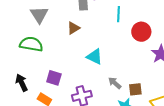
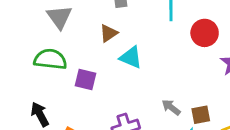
cyan triangle: (94, 57) -> (131, 57), moved
purple square: (54, 78) -> (85, 79), moved

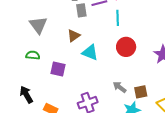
red circle: (205, 33) -> (126, 47), moved
green semicircle: (50, 59) -> (33, 55), size x0.6

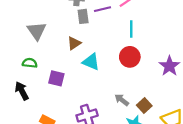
cyan line: (118, 18) -> (131, 29), moved
brown square: (141, 92) -> (144, 105), turned -32
black arrow: (26, 94) -> (22, 91), moved

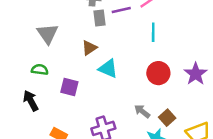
red circle: (130, 57) -> (158, 73), moved

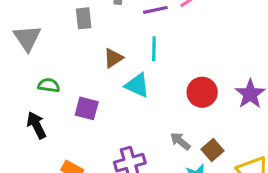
gray rectangle: (99, 18) -> (84, 18), moved
cyan line: (153, 32) -> (154, 49), moved
gray triangle: (48, 34) -> (27, 38), moved

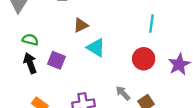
cyan line: (154, 49) -> (152, 24), moved
black arrow: (36, 125) -> (30, 63), moved

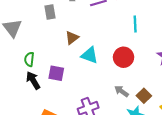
green semicircle: (30, 40) -> (29, 59), turned -88
red circle: (144, 59) -> (124, 57), moved

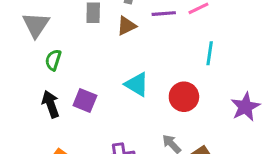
brown triangle: (72, 38) -> (126, 26), moved
green semicircle: (29, 59) -> (53, 60), moved

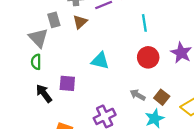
gray triangle: (36, 25) -> (38, 38), moved
red circle: (184, 97) -> (148, 57), moved

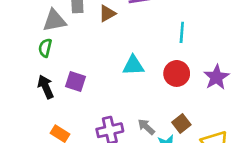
gray triangle: (38, 38) -> (54, 21), turned 50
cyan triangle: (100, 61) -> (133, 65), moved, turned -30
gray arrow: (138, 95) -> (146, 127), moved

